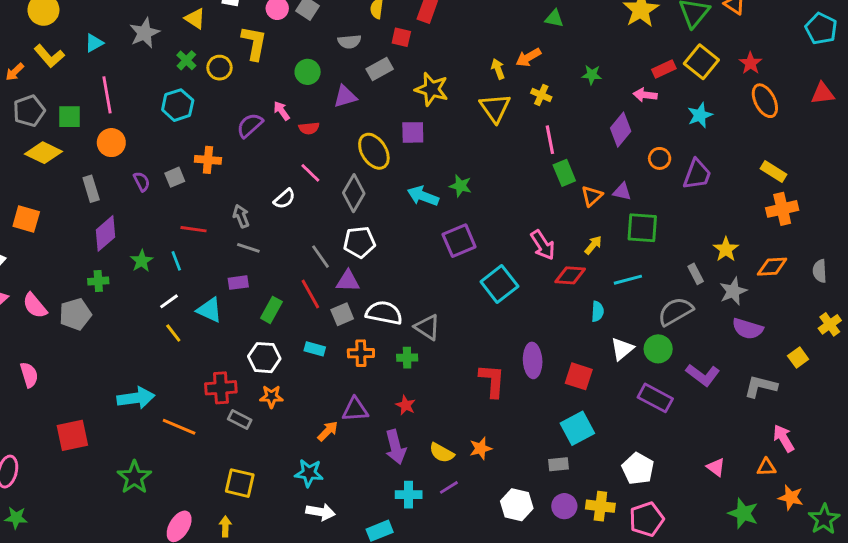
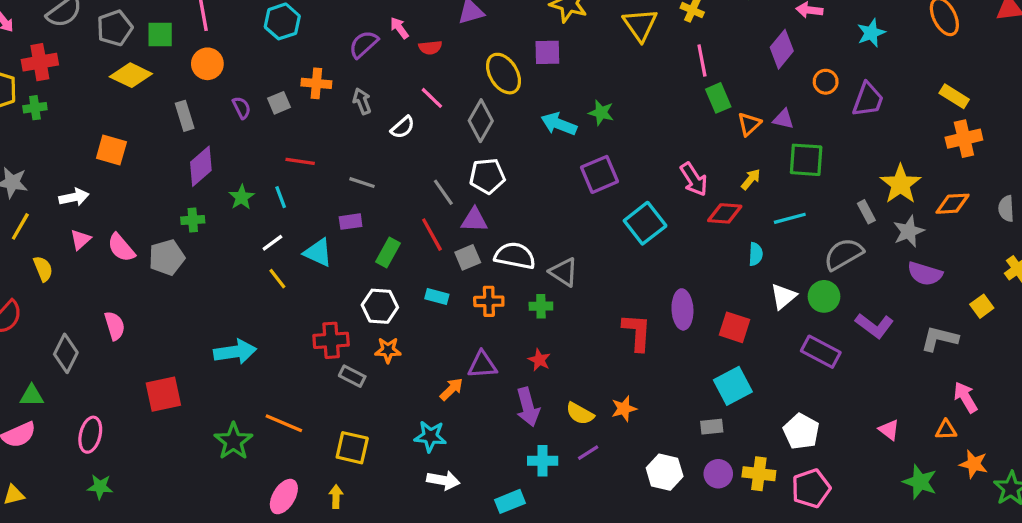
gray arrow: (241, 216) -> (362, 101), moved
yellow star: (726, 249) -> (900, 184), size x1.4
orange line: (179, 427) -> (284, 423), moved

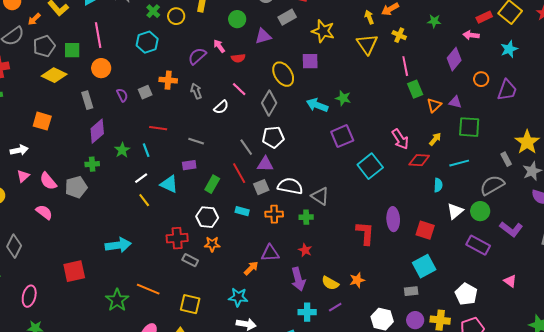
pink semicircle: (115, 326) -> (44, 212), moved, turned -36
pink triangle: (889, 430) -> (510, 281), moved

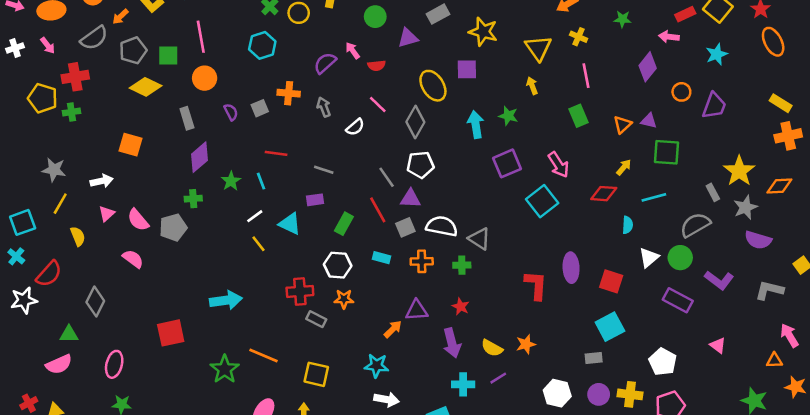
yellow arrow: (369, 17) -> (532, 86), moved
green rectangle: (415, 89) -> (579, 116), moved
cyan arrow: (317, 105) -> (476, 125), turned 60
pink arrow: (400, 139) -> (558, 165), moved

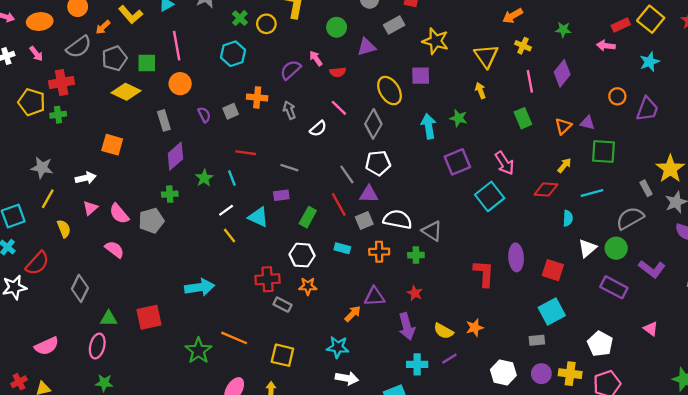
purple diamond: (648, 67) -> (562, 73), moved
green triangle: (69, 334) -> (109, 318), moved

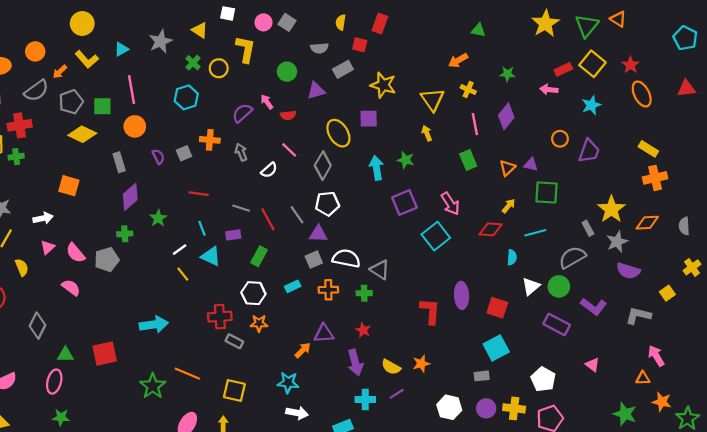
cyan line: (232, 178) -> (202, 228), moved
red line: (339, 204) -> (268, 219), moved
cyan rectangle: (342, 248) -> (293, 286), turned -40

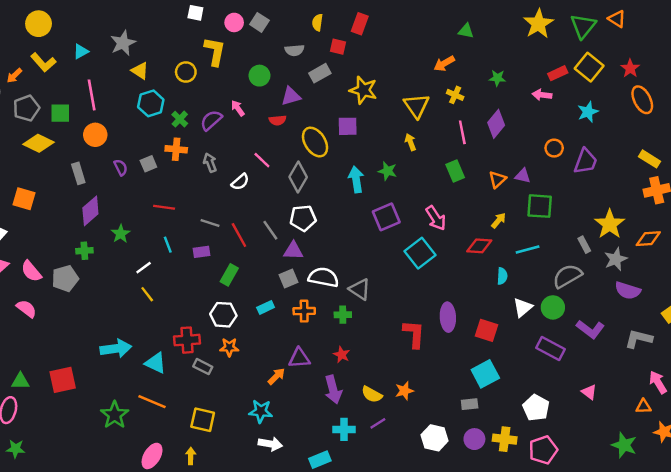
yellow triangle: (200, 30) -> (140, 71), moved
green cross: (193, 63) -> (180, 119), moved
red semicircle: (288, 115) -> (278, 120), moved
cyan triangle: (211, 256) -> (156, 363), moved

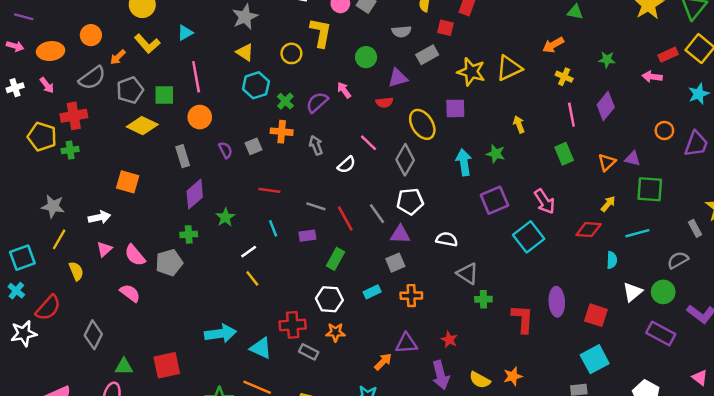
gray star: (123, 43) -> (245, 17), moved
yellow triangle: (416, 106) -> (509, 68), moved, turned 40
gray semicircle: (567, 276) -> (678, 260), size x0.7
white semicircle: (323, 277) -> (447, 239), moved, size x0.7
green cross: (343, 315) -> (483, 299), moved

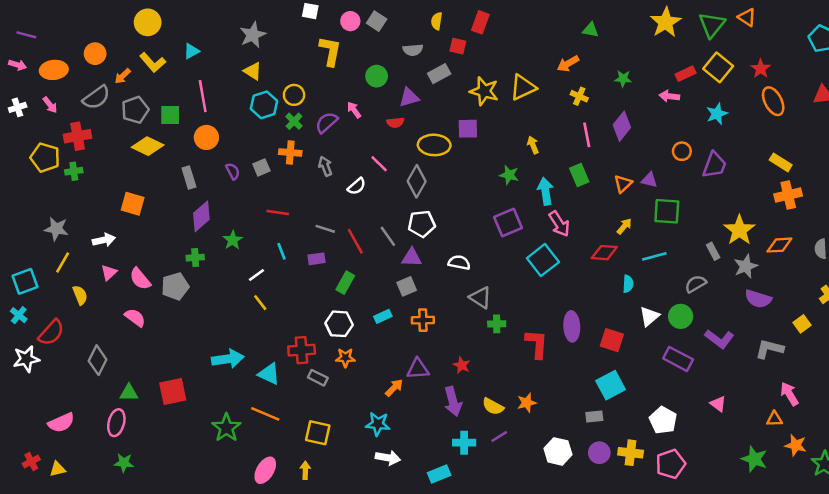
yellow circle: (291, 53) -> (294, 95), moved
yellow ellipse: (422, 124) -> (434, 145), turned -56
cyan arrow: (464, 162) -> (545, 191), moved

